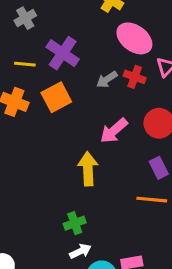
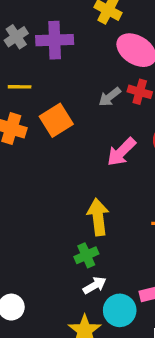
purple cross: (63, 53) -> (55, 40), moved, turned -32
yellow arrow: (88, 169) -> (98, 217), moved

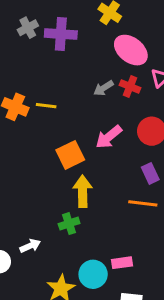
yellow line: (20, 87) -> (46, 106), moved
orange square: (56, 120) -> (70, 155), moved
white arrow: (95, 285) -> (30, 246), moved

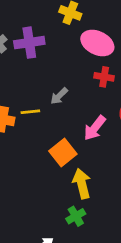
gray arrow: (103, 88) -> (59, 96), moved

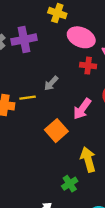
yellow arrow: (82, 184) -> (88, 160), moved

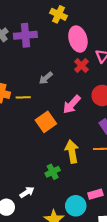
pink ellipse: (81, 37) -> (78, 39), turned 45
red cross: (88, 66) -> (81, 66), turned 32
yellow line: (28, 98) -> (23, 97), moved

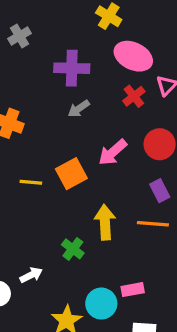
purple cross: (25, 35) -> (72, 68), moved
pink ellipse: (78, 39) -> (133, 56), turned -55
yellow line: (23, 97) -> (31, 182), moved
green cross: (53, 172) -> (73, 249), turned -32

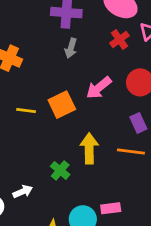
gray arrow: (79, 109) -> (71, 48), turned -42

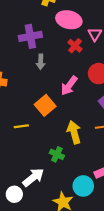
yellow line: (26, 111) -> (21, 126), moved
white arrow: (23, 192) -> (33, 177), size x1.5

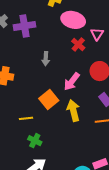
purple cross: (30, 36) -> (25, 26), moved
yellow arrow: (74, 132) -> (73, 111), moved
green cross: (57, 154) -> (35, 141), moved

